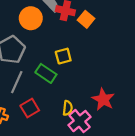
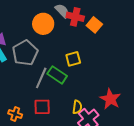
gray line: (17, 82) -> (41, 78), moved
red square: (30, 108) -> (42, 107), turned 30

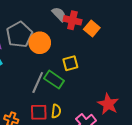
orange circle: (43, 24) -> (40, 43), moved
gray pentagon: (25, 53) -> (19, 35), moved
yellow semicircle: (77, 107) -> (56, 111), moved

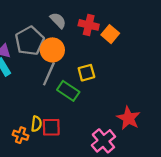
gray semicircle: (59, 14) -> (58, 20), moved
gray line: (38, 83) -> (49, 74), moved
yellow semicircle: (56, 111) -> (36, 124), moved

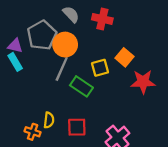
orange square: (110, 34) -> (124, 57), moved
red star: (128, 118) -> (143, 82), moved, turned -30
red square: (51, 127) -> (77, 127), moved

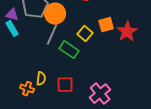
orange square: (124, 57) -> (106, 25), turned 35
yellow square: (100, 68) -> (85, 34), turned -35
red star: (143, 82) -> (127, 32), moved, turned -30

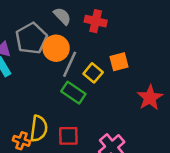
red star: (127, 32) -> (150, 98), moved
gray line: (52, 35) -> (70, 64), moved
yellow semicircle: (41, 79) -> (39, 128), size x1.5

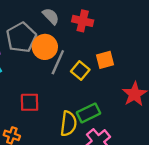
green rectangle: (73, 93) -> (89, 113), moved, turned -60
yellow semicircle: (39, 128) -> (68, 124), moved
red square: (68, 136) -> (30, 102), moved

